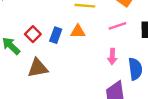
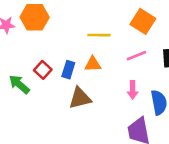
brown triangle: (38, 68) -> (80, 98), moved

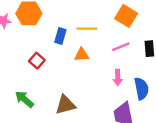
blue rectangle: (68, 70) -> (60, 36), moved
green arrow: (19, 84) -> (24, 99), moved
brown triangle: (80, 98) -> (65, 105), moved

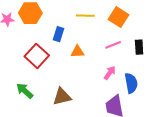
yellow line: (87, 29) -> (85, 16), moved
red square: (37, 61) -> (37, 56), size x1.6
pink arrow: (118, 78) -> (110, 73), turned -144

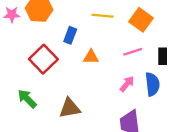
blue semicircle: (131, 83) -> (152, 84), moved

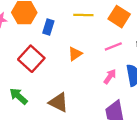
blue rectangle: (70, 35) -> (48, 27), moved
orange triangle: (91, 57) -> (75, 54), turned -32
brown triangle: (70, 108) -> (59, 102), turned 40

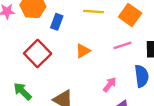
pink arrow: (110, 77) -> (110, 85), moved

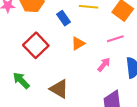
blue rectangle: (57, 22) -> (64, 18), moved, turned -56
pink arrow: (110, 85) -> (104, 65), moved

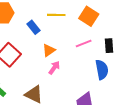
pink arrow: (104, 65) -> (54, 68), moved

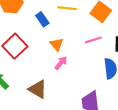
orange triangle: (49, 50) -> (57, 44), turned -40

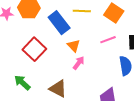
blue rectangle: (42, 19) -> (59, 23), size x1.6

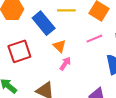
red square: (34, 49) -> (19, 51), turned 30

